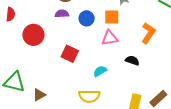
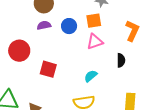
red square: (70, 54) -> (48, 69), moved
black semicircle: (132, 60) -> (121, 60), turned 80

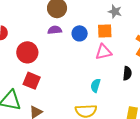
red square: (48, 69) -> (32, 81), moved
cyan semicircle: (91, 76) -> (95, 86), turned -40

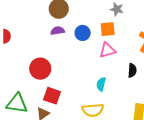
red circle: (27, 52) -> (40, 69), moved
red square: (32, 81) -> (52, 96), moved

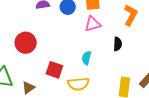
red square: (52, 96) -> (54, 70), moved

